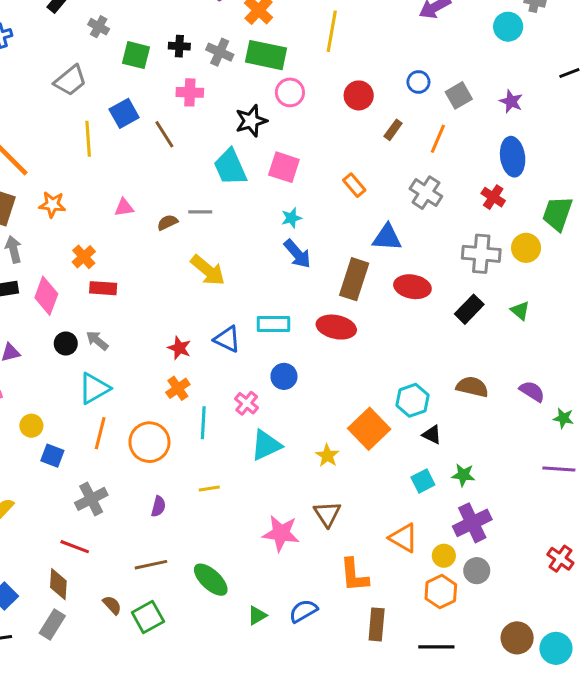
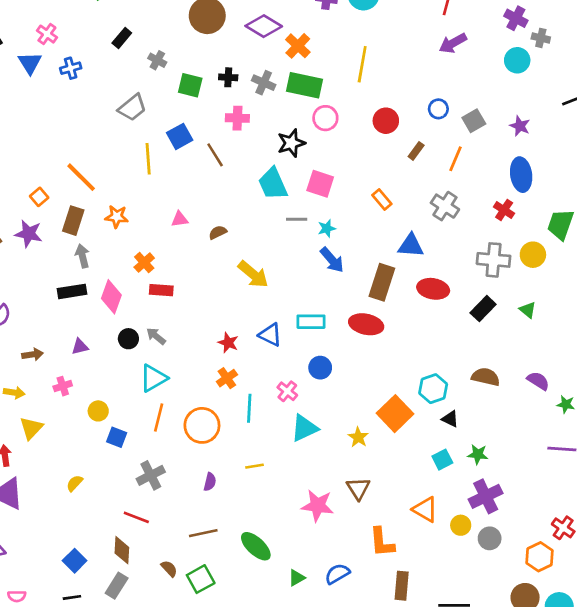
gray line: (200, 212) -> (297, 219), moved
orange hexagon: (441, 592) -> (540, 557), moved

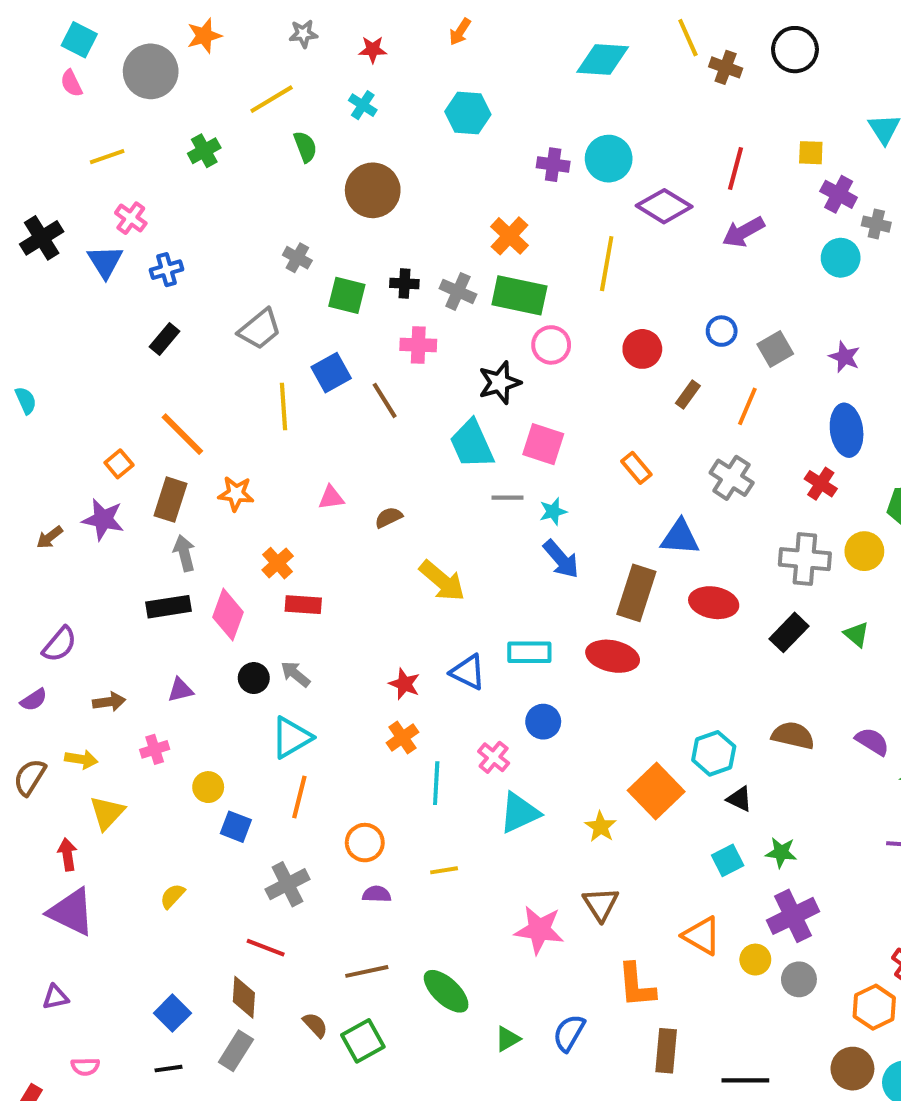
purple diamond: (264, 26) -> (664, 206), moved
black rectangle: (122, 38) -> (165, 339), moved
orange circle: (202, 425) -> (365, 843), moved, size x0.7
purple semicircle: (210, 482) -> (377, 894), turned -102
blue semicircle: (337, 574) -> (569, 1033), turned -30

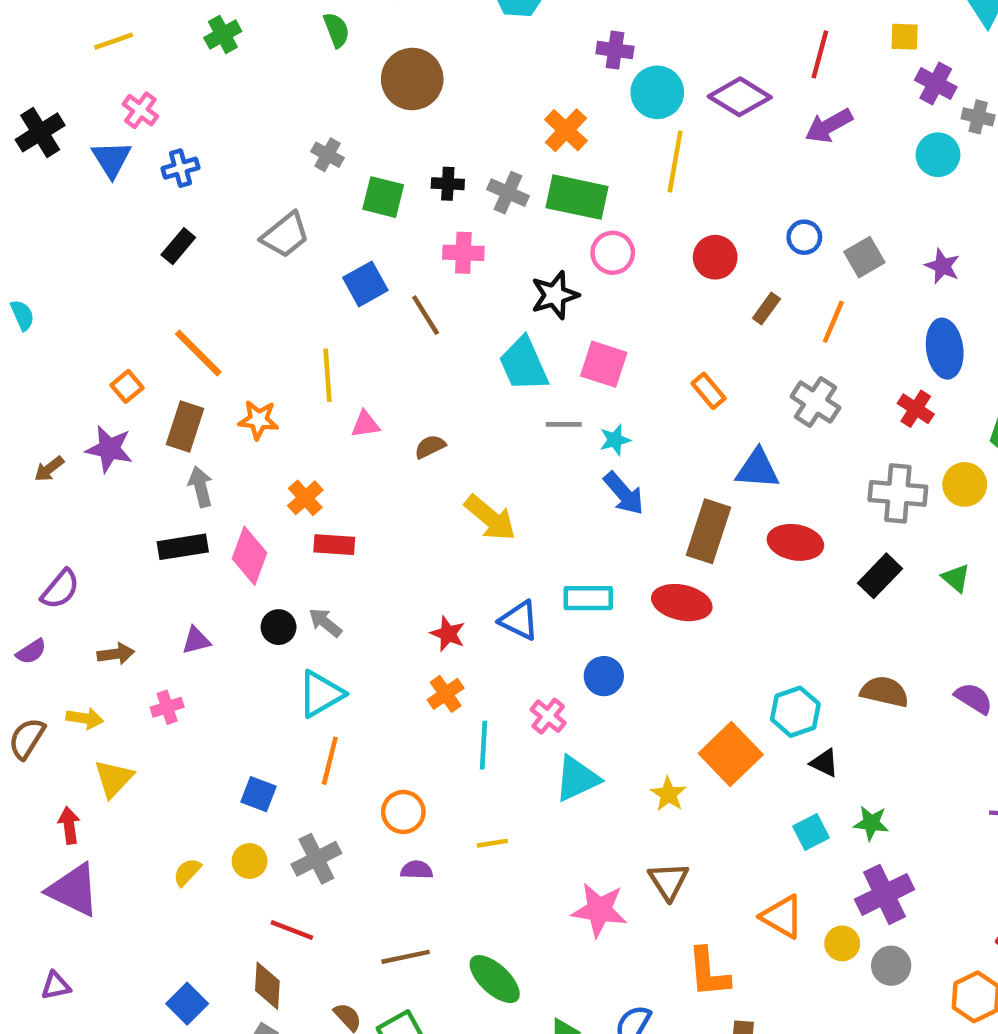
cyan circle: (609, 159) -> (657, 92), moved
yellow line: (283, 406) -> (328, 375), moved
yellow circle: (208, 787) -> (250, 861), moved

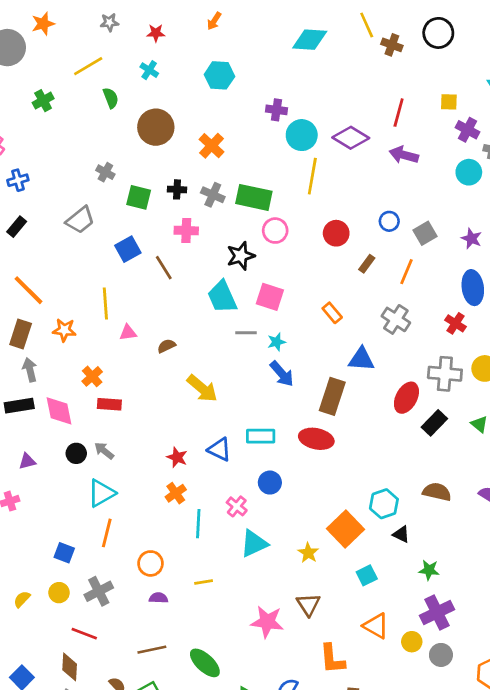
purple arrow: (829, 126) -> (404, 155), turned 44
orange cross: (566, 130) -> (212, 146), moved
red ellipse: (795, 542) -> (406, 398), moved, turned -72
pink diamond: (250, 556) -> (59, 411), turned -32
cyan square: (811, 832) -> (367, 575), moved

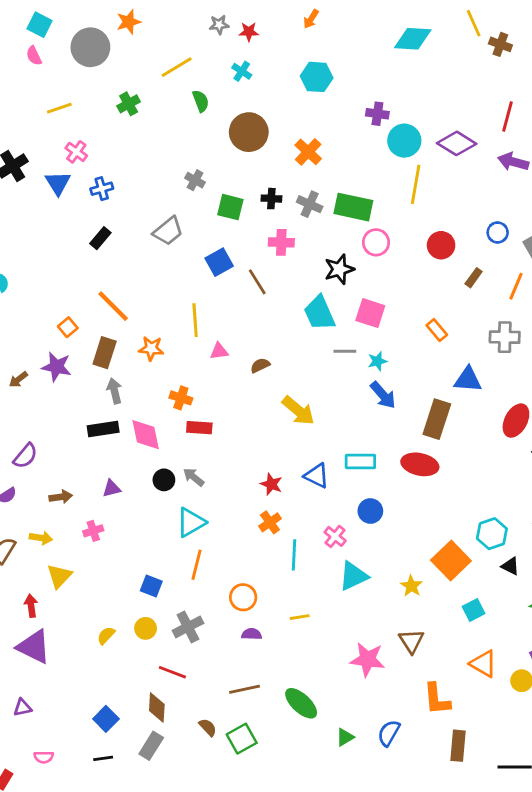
gray star: (109, 22) -> (219, 25), moved
gray cross: (396, 319) -> (505, 337), turned -32
orange cross: (92, 376) -> (181, 398), turned -30

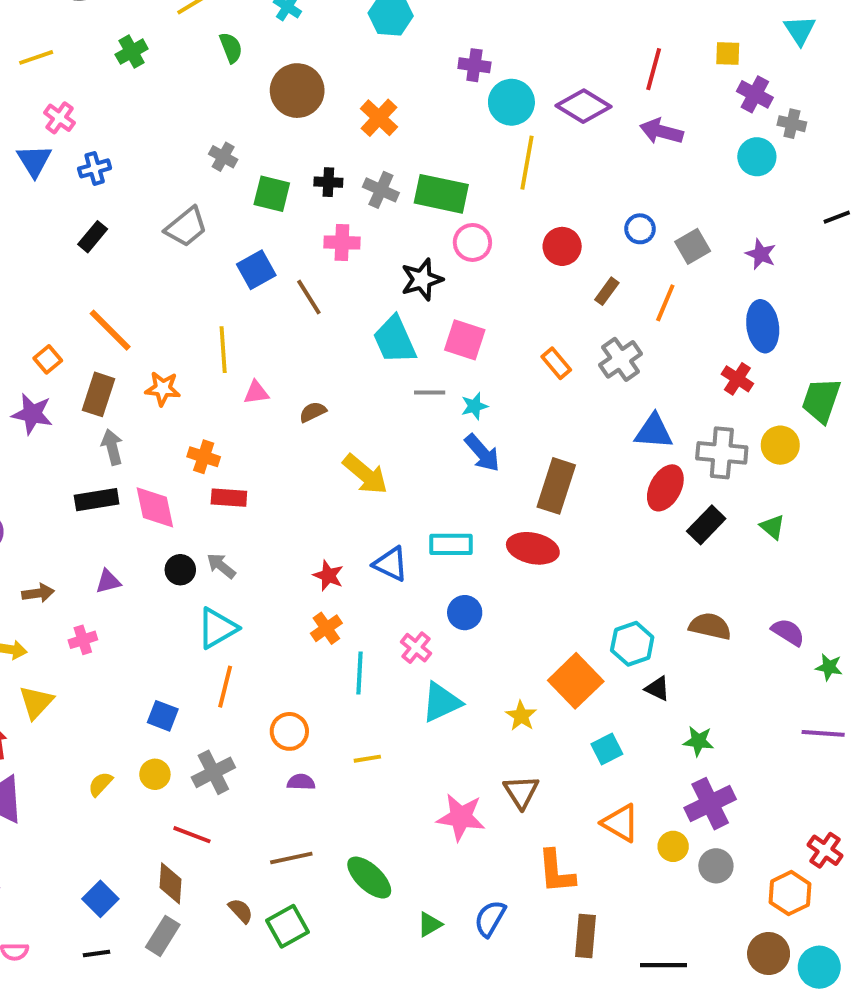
gray cross: (505, 337) -> (621, 359), moved, turned -36
blue triangle: (468, 380) -> (654, 431), moved

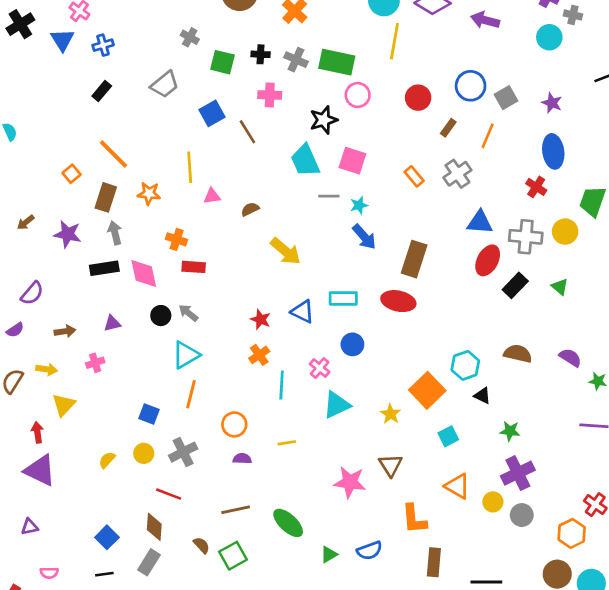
blue circle: (640, 229) -> (471, 86), size x1.5
purple star: (32, 414) -> (68, 234), moved
blue semicircle: (490, 918) -> (369, 550), turned -140

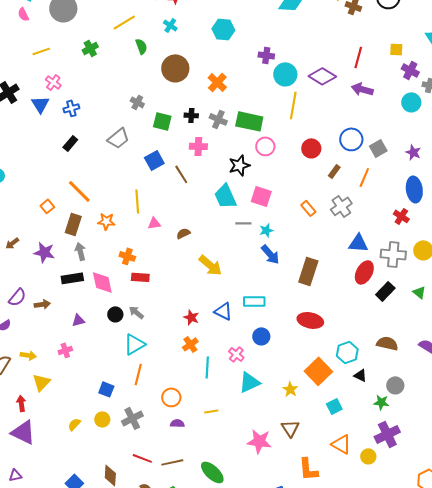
red ellipse: (398, 301) -> (310, 320), moved
brown arrow: (65, 331) -> (42, 304), moved
red line: (169, 494) -> (142, 458), moved
gray circle: (522, 515) -> (395, 385), moved

